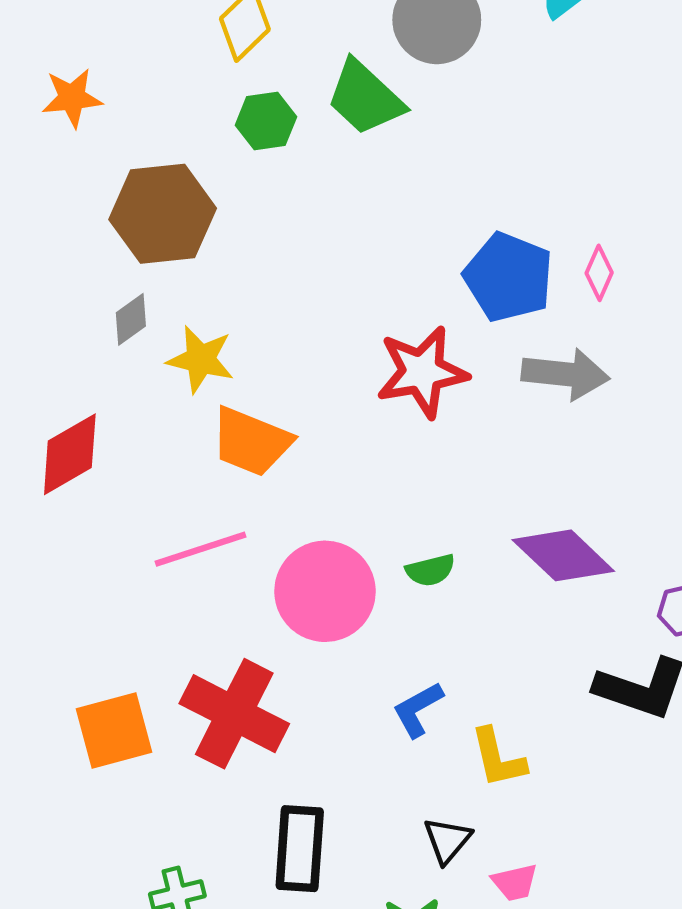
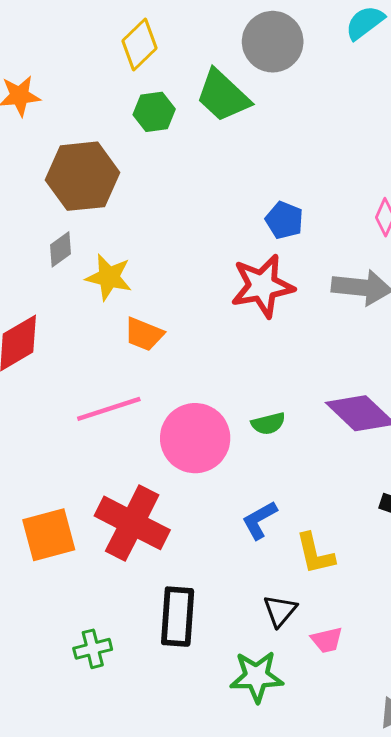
blue pentagon: (508, 277) -> (284, 220), moved, size x0.6
orange trapezoid: (251, 442) -> (144, 334), size x0.7

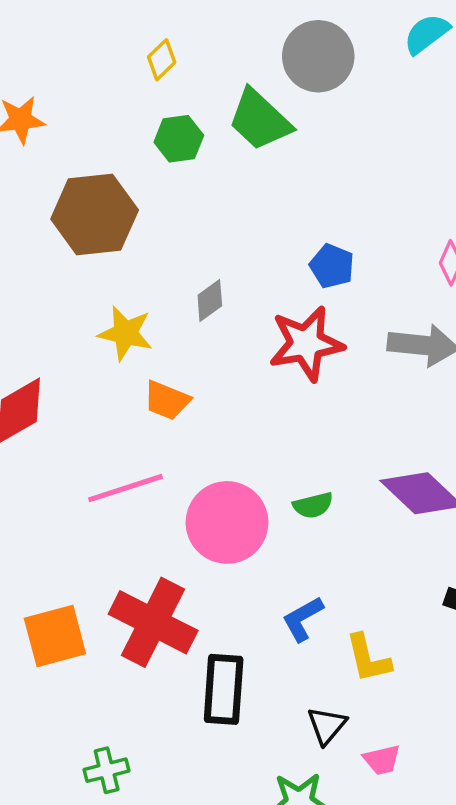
yellow diamond: (140, 45) -> (162, 60), size x0.7
gray diamond: (61, 249) -> (210, 301), moved
black rectangle: (178, 617) -> (224, 689), moved

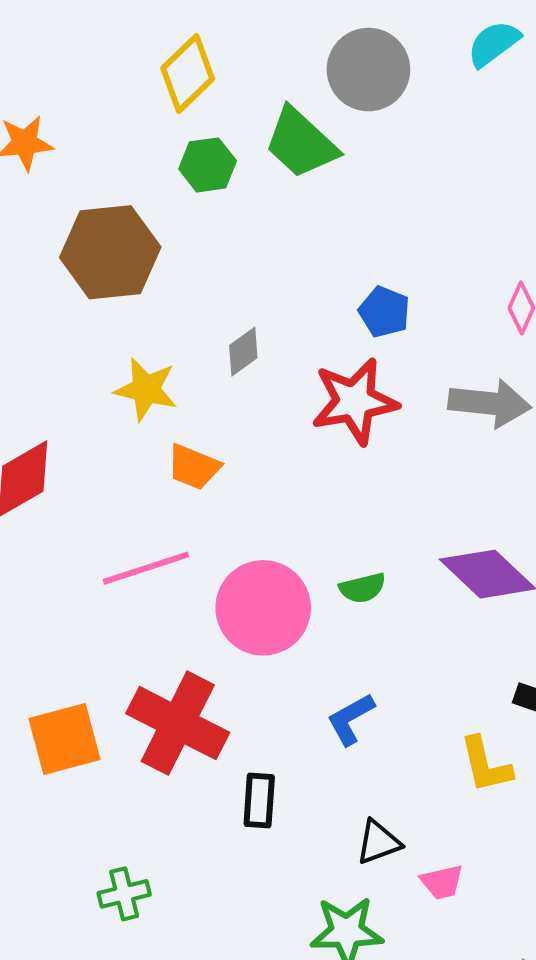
yellow diamond: (162, 60) -> (188, 74), size x1.6
yellow L-shape: (368, 658) -> (486, 765), moved
black rectangle: (224, 689) -> (259, 801), size x0.7
black triangle: (327, 725) -> (378, 842), turned 30

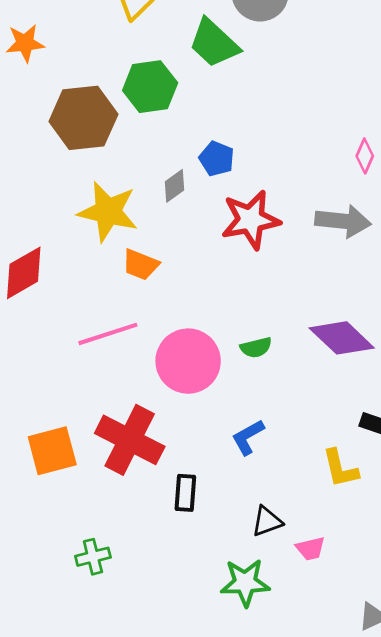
green hexagon: (208, 165) -> (150, 87), moved, size x1.4
blue pentagon: (384, 312) -> (217, 159), moved
yellow star: (146, 389) -> (108, 212), size x1.4

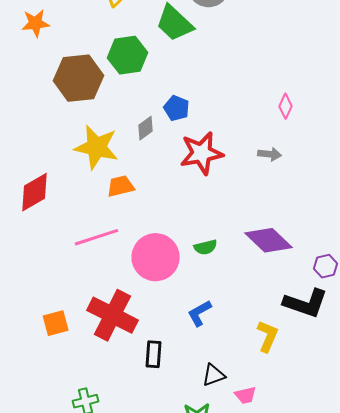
gray arrow: (343, 221) -> (270, 154), size x0.6
orange trapezoid: (141, 265) -> (121, 186), turned 144
orange square: (52, 451) -> (56, 323), size x0.7
yellow L-shape: (340, 468) -> (268, 336), turned -144

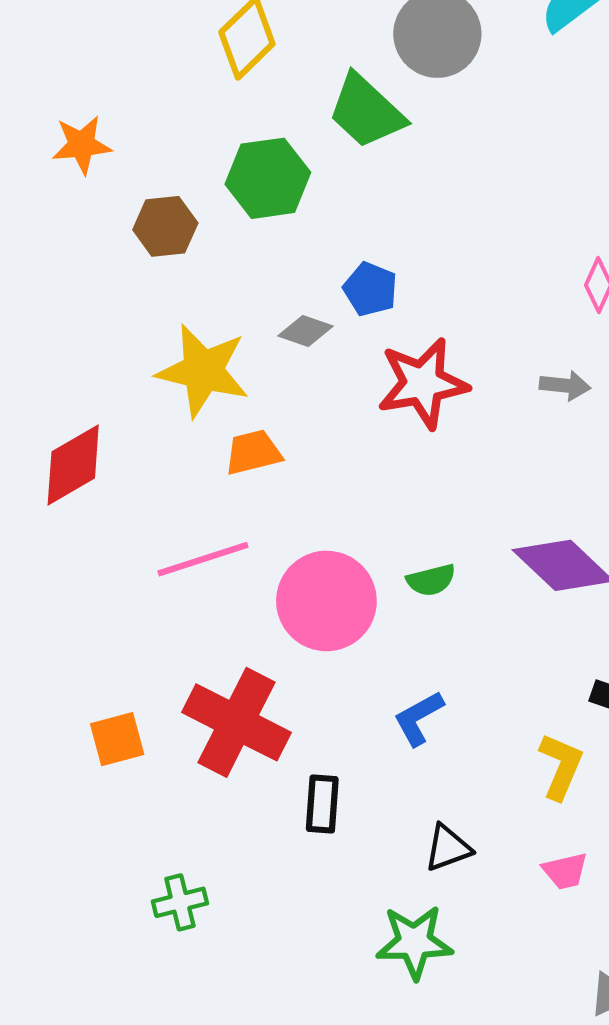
orange star: (36, 23) -> (82, 145), moved
brown hexagon: (79, 78) -> (165, 226), size x0.6
gray diamond: (146, 128) -> (306, 331), turned 55
pink trapezoid: (246, 395) -> (565, 871), moved

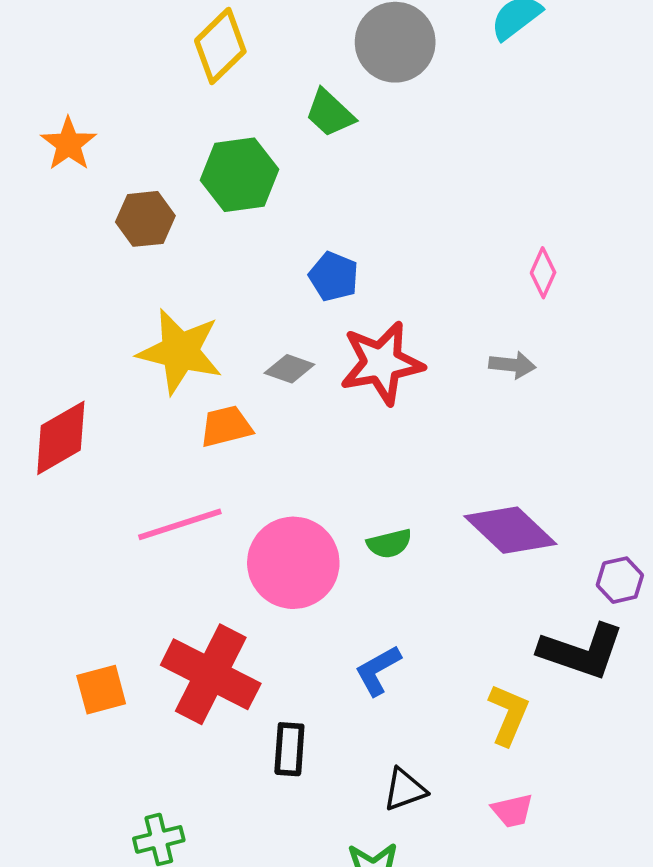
green trapezoid: (366, 111) -> (330, 113), size x0.7
orange star: (82, 145) -> (69, 144), turned -30
gray diamond: (306, 331) -> (289, 369), moved

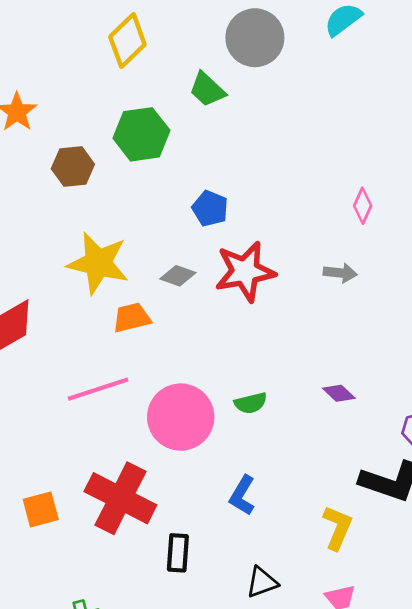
purple diamond: (510, 530) -> (339, 393), size x0.5
blue L-shape: (378, 670) -> (242, 495), turned -30

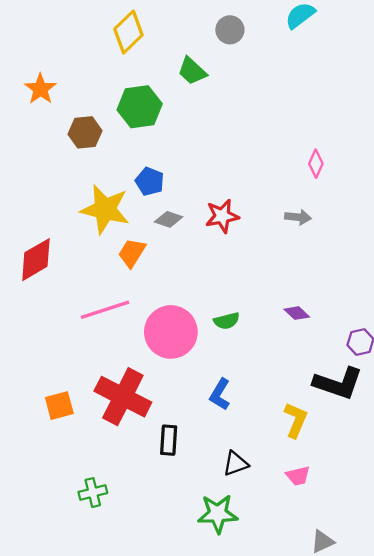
gray circle: (255, 38) -> (230, 30), size x0.6
blue pentagon: (210, 209) -> (150, 181), moved
red star: (245, 271) -> (222, 216), size x0.7
orange trapezoid: (132, 318) -> (132, 253), turned -44

